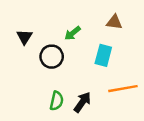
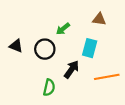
black triangle: (25, 37) -> (16, 46), moved, turned -40
black arrow: (82, 102) -> (72, 69), moved

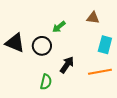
black triangle: (16, 46) -> (15, 43), size x1.5
cyan rectangle: (90, 48) -> (105, 45), moved

